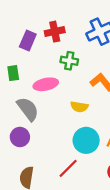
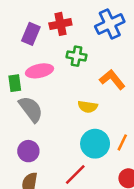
green rectangle: (13, 73) -> (15, 83), moved
pink ellipse: (46, 84) -> (39, 71), moved
purple circle: (20, 137) -> (28, 151), moved

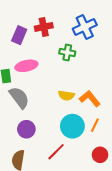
green cross: (77, 56) -> (67, 53), moved
orange L-shape: (112, 80) -> (90, 99), moved
purple circle: (28, 151) -> (26, 129), moved

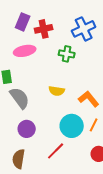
purple rectangle: (19, 35) -> (23, 22), moved
pink ellipse: (26, 66) -> (25, 51), moved
yellow semicircle: (66, 95) -> (57, 91), moved

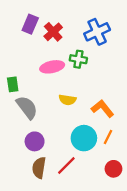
red cross: (44, 29) -> (53, 32), turned -30
pink ellipse: (25, 51) -> (52, 67), moved
brown semicircle: (19, 159) -> (39, 168), moved

